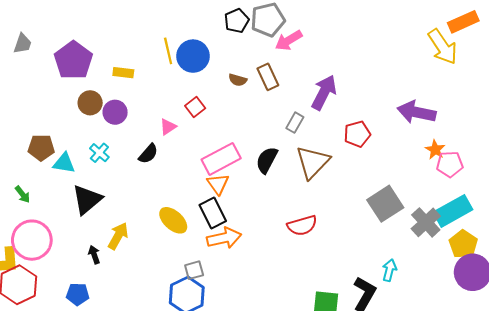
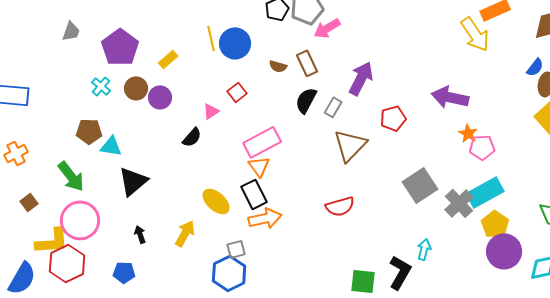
yellow rectangle: (123, 73) -> (168, 59), turned -48
cyan cross: (99, 153) -> (101, 86), moved
black semicircle: (267, 160) -> (306, 100), moved
green arrow: (23, 194) -> (71, 176), size x1.8
yellow arrow: (118, 236) -> (185, 233), moved

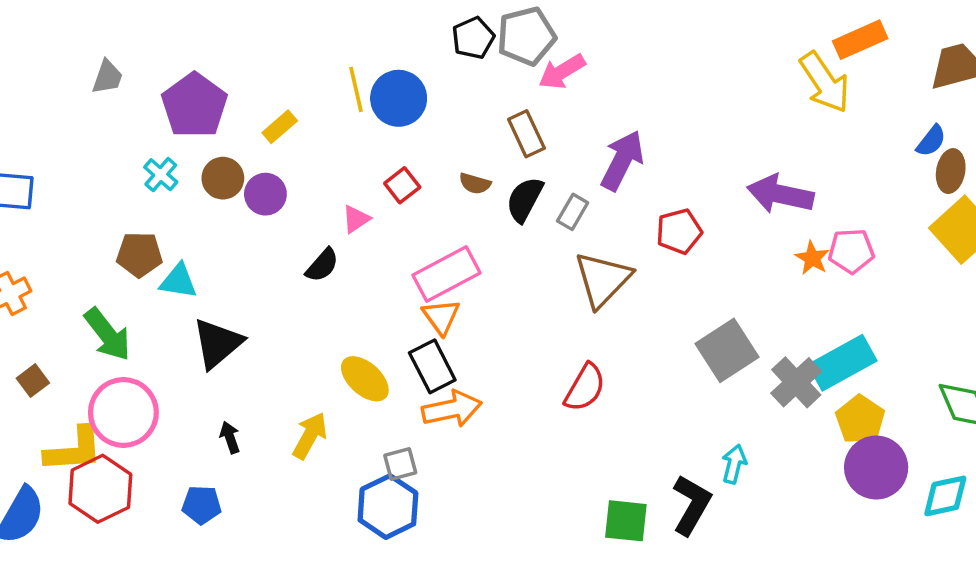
brown semicircle: (278, 66) -> (475, 183), moved
pink pentagon: (482, 147) -> (851, 251), moved
red semicircle: (340, 206) -> (585, 388), turned -44

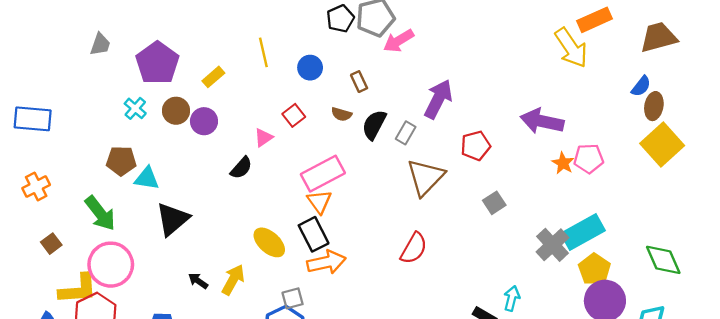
blue circle: (399, 98) -> (310, 68), moved, size x0.7
brown rectangle: (526, 134) -> (359, 82), moved, size x0.7
gray square: (727, 350) -> (494, 203), moved, size x0.6
black arrow: (230, 437) -> (198, 281), moved, turned -36

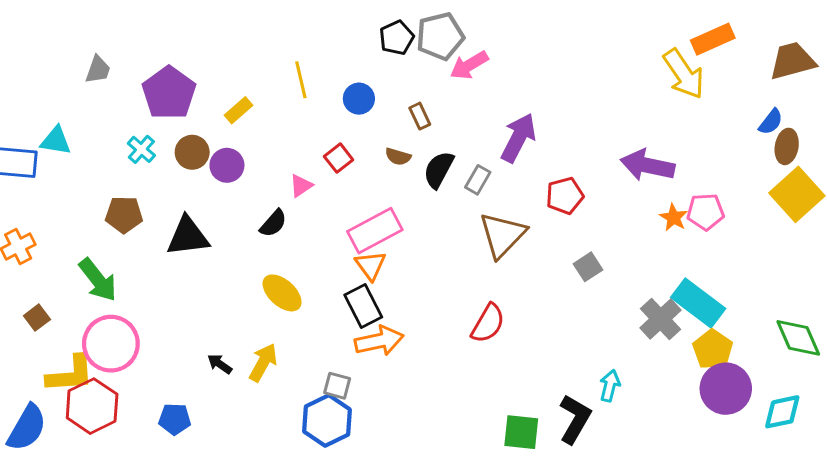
cyan triangle: (147, 178) -> (56, 141), moved
black triangle: (173, 219) -> (188, 236), moved, turned 33
cyan rectangle: (583, 232) -> (698, 303), turned 66
yellow ellipse: (269, 242) -> (282, 293), moved
gray square: (293, 298) -> (337, 386), turned 30

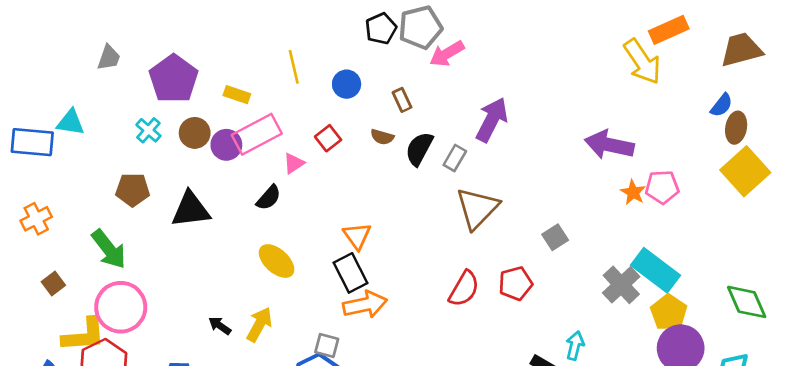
yellow rectangle: (239, 110) -> (237, 95), turned 60
red pentagon: (565, 196) -> (516, 283), moved
pink rectangle: (375, 231) -> (257, 134), moved

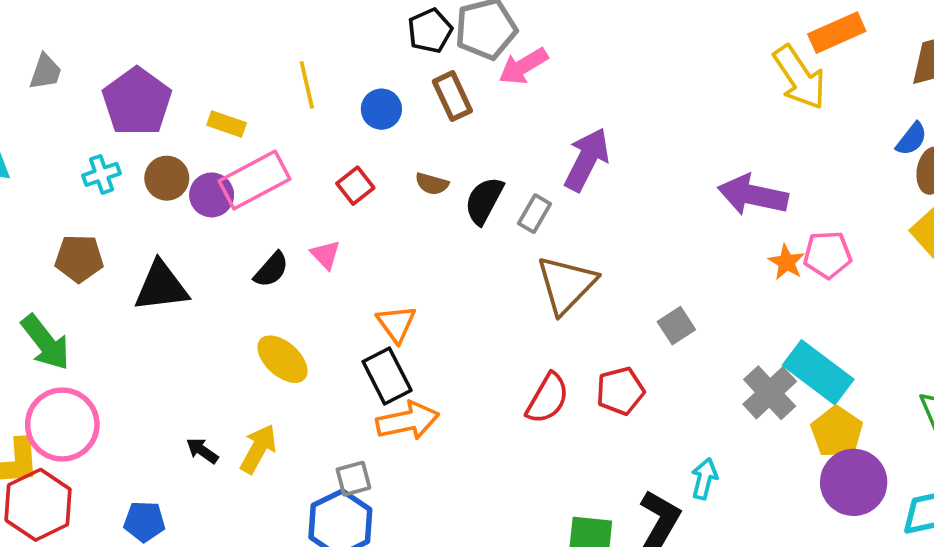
brown rectangle: (402, 100) -> (452, 96), moved, size x1.4
cyan cross: (148, 130) -> (101, 174), turned 30
pink triangle: (294, 163) -> (325, 255), moved, turned -40
gray square: (327, 346) -> (353, 479), turned -30

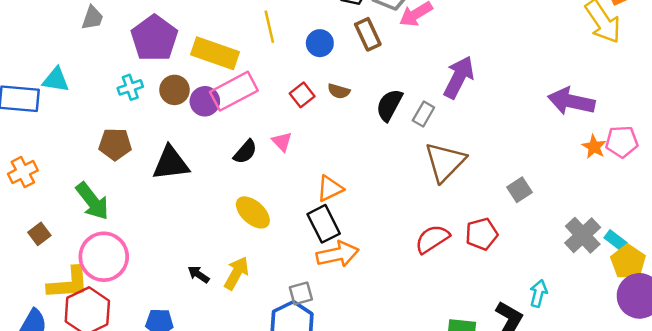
yellow rectangle: (227, 124) -> (215, 53), size x1.8
brown semicircle: (432, 184) -> (339, 91), moved
orange triangle: (396, 324) -> (330, 188), turned 40
cyan rectangle: (818, 372) -> (616, 240), moved, size x0.5
red semicircle: (548, 398) -> (432, 239), turned -153

